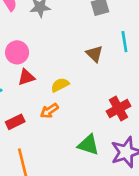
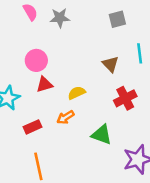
red cross: (119, 109) -> (125, 98), moved
green triangle: (88, 145) -> (102, 135), moved

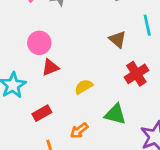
yellow semicircle: (77, 93) -> (84, 87), moved
orange arrow: (66, 117) -> (79, 131), moved

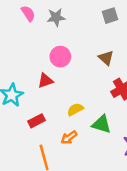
pink circle: (39, 43) -> (60, 57), moved
yellow semicircle: (84, 87) -> (75, 109), moved

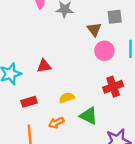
pink circle: (60, 57) -> (104, 51), moved
brown triangle: (106, 58) -> (94, 29), moved

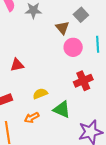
gray square: (115, 17) -> (81, 15), turned -32

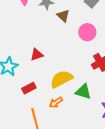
brown triangle: (62, 28) -> (63, 16), moved
yellow semicircle: (40, 94) -> (61, 79), size x1.6

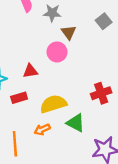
pink circle: (87, 32) -> (57, 52), moved
red rectangle: (29, 88) -> (19, 98), moved

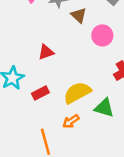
pink circle: (57, 52) -> (102, 35), moved
red triangle: (30, 71) -> (46, 52), moved

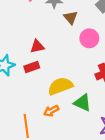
red rectangle: (40, 93) -> (32, 67), moved

